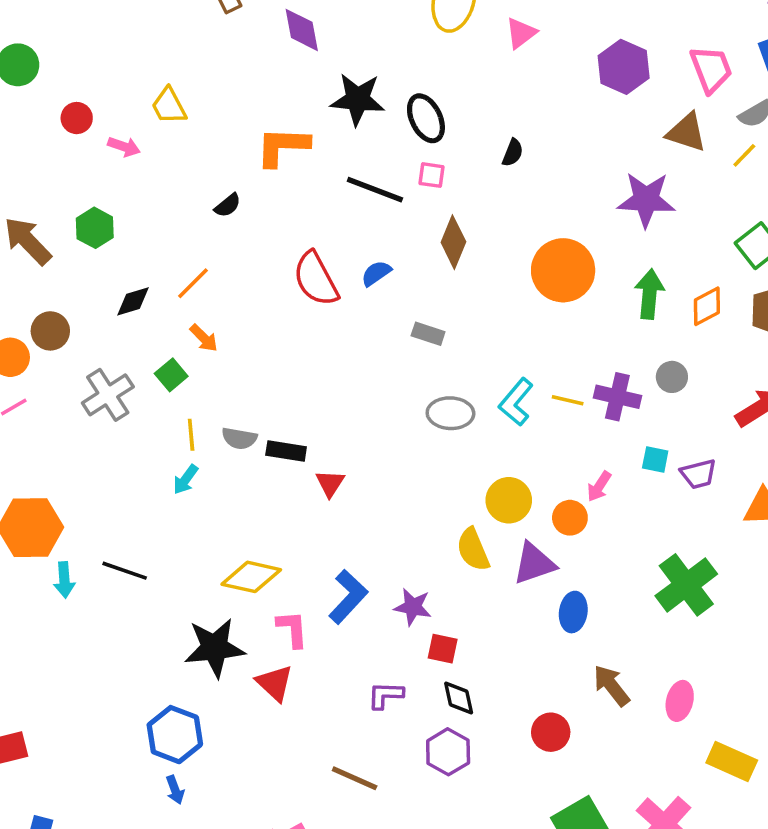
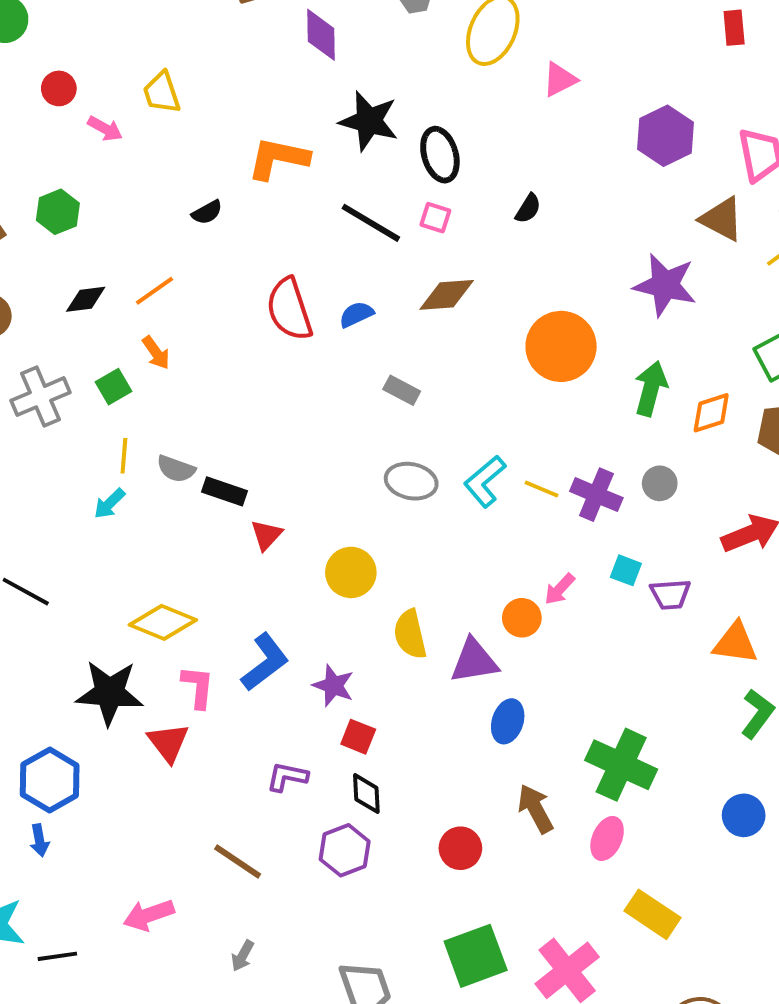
brown diamond: (453, 242) -> (447, 295), turned 54
yellow circle: (509, 500) -> (351, 572), moved
green cross: (686, 585) -> (621, 765), moved, turned -38

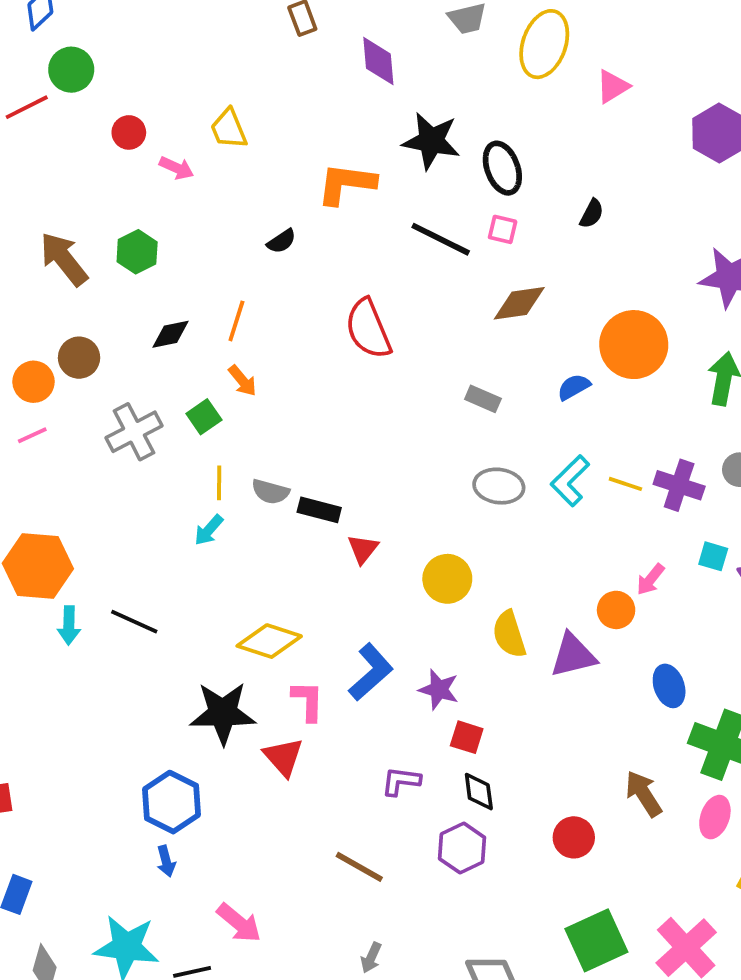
orange line: (155, 291) -> (236, 321), turned -33
blue semicircle: (356, 314) -> (574, 387), moved
blue ellipse: (508, 721) -> (669, 686), moved, turned -33
pink arrow: (149, 915) -> (239, 923), moved, turned -117

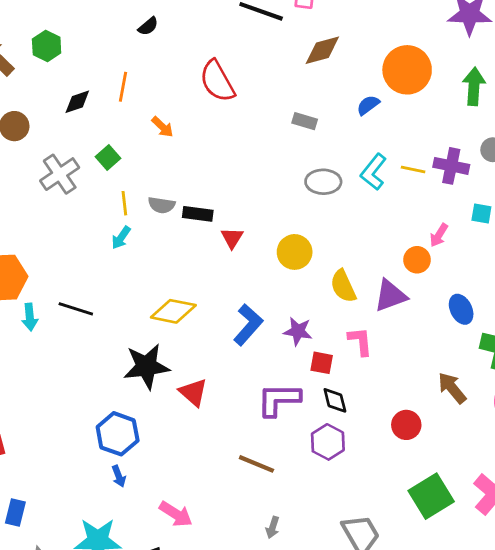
orange arrow: (242, 381) -> (162, 127), moved
pink L-shape: (308, 701) -> (360, 341), moved
purple L-shape: (401, 781) -> (279, 400), size x1.6

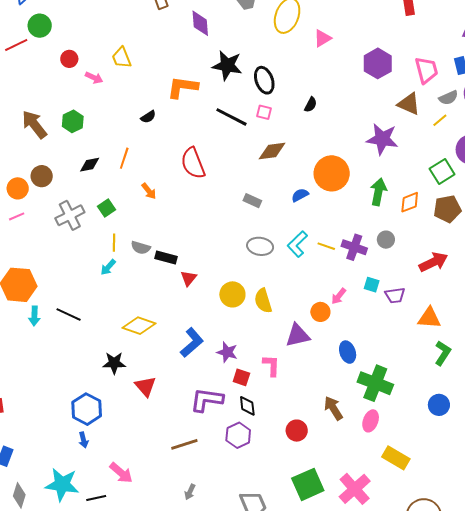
yellow semicircle: (343, 286) -> (263, 301), moved
black star: (146, 366) -> (114, 363), size x0.7
brown line: (256, 464) -> (184, 444), turned -48

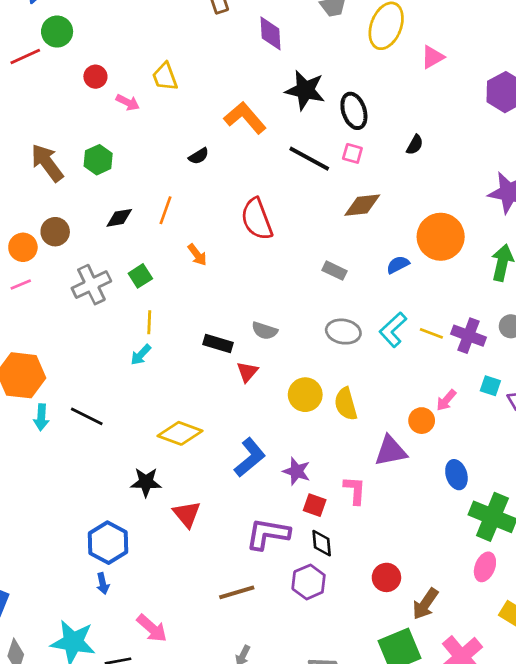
orange L-shape: (183, 87) -> (245, 118), turned 40
gray semicircle: (141, 248) -> (265, 331), moved
brown arrow: (333, 408) -> (425, 604), moved, turned -115

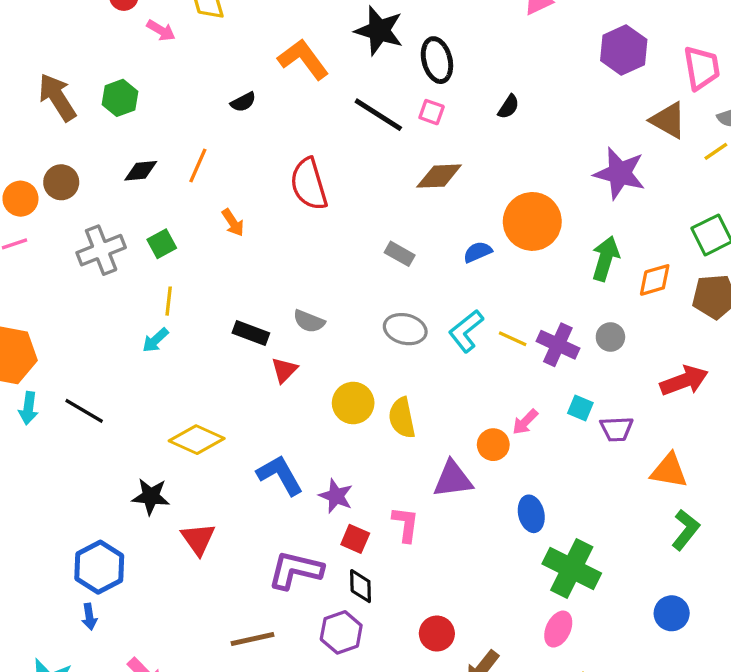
blue L-shape: (250, 457) -> (280, 475), turned -84

